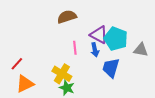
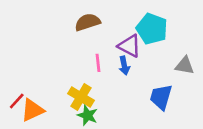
cyan pentagon: (116, 39) -> (152, 29), moved
red line: (17, 64) -> (17, 101), moved
blue trapezoid: (111, 68) -> (161, 97), moved

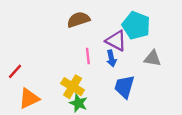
gray triangle: (185, 66) -> (153, 58), moved
blue trapezoid: (161, 97) -> (124, 87), moved
red line: (17, 101) -> (15, 71), moved

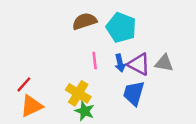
cyan pentagon: (136, 25) -> (121, 28), moved
purple triangle: (116, 41) -> (139, 64), moved
red line: (15, 71) -> (24, 84), moved

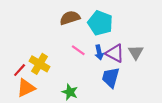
pink line: (95, 60) -> (78, 50), turned -48
gray triangle: (164, 63) -> (136, 52), turned 49
yellow cross: (78, 93) -> (39, 64), moved

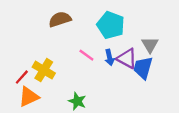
brown semicircle: (70, 18) -> (60, 19), moved
gray triangle: (136, 52) -> (150, 45), moved
blue trapezoid: (111, 77) -> (143, 68), moved

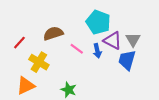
brown semicircle: (60, 19) -> (53, 33), moved
purple triangle: (127, 59) -> (113, 41), moved
red line: (22, 77) -> (19, 43), moved

